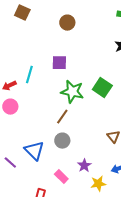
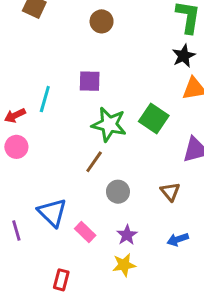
gray circle: (62, 141) -> (118, 192), moved
purple line: (10, 163) -> (16, 230), turned 32
pink rectangle: (61, 177) -> (85, 232), moved
yellow star: (98, 184) -> (124, 265), moved

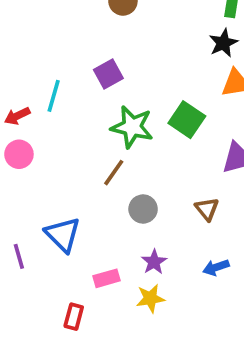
purple square: (90, 81) -> (108, 74), turned -30
pink rectangle: (85, 232) -> (107, 278), moved, turned -60

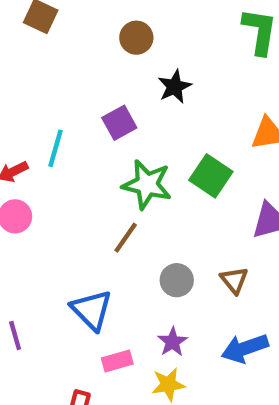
black star: (223, 43) -> (175, 87), moved
gray circle: (143, 209) -> (177, 280), moved
blue triangle: (63, 235) -> (92, 310), moved
blue arrow: (216, 267) -> (245, 348), size x1.5

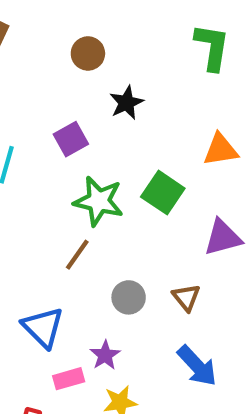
purple star: (172, 342) -> (105, 355), moved
blue arrow: (245, 348) -> (197, 366), turned -114

